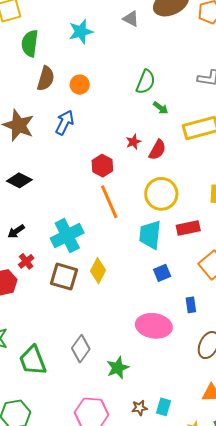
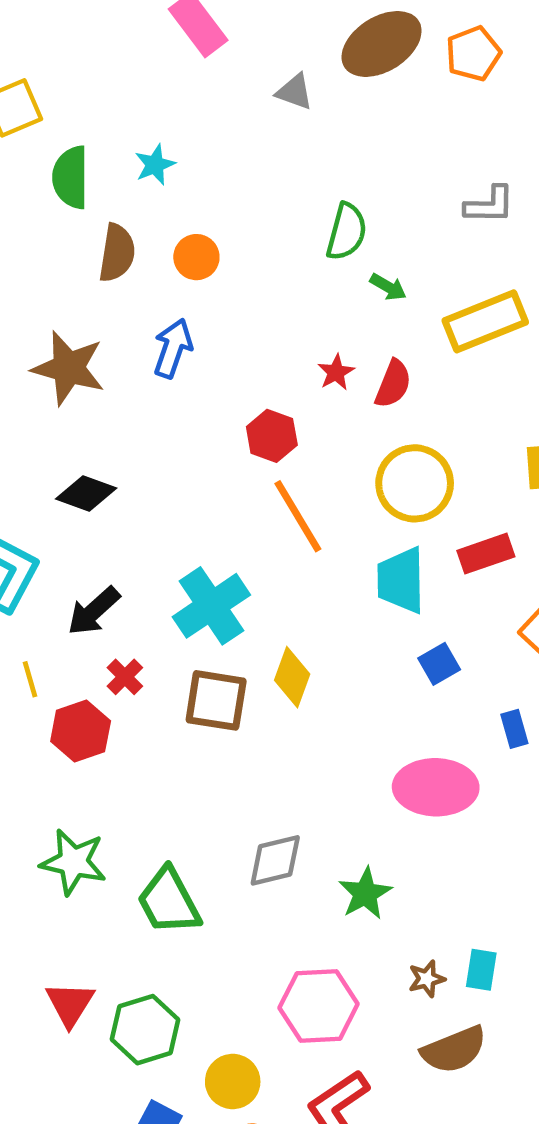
cyan star: (81, 32) -> (155, 165), moved, size x0.7
black arrow: (16, 231) -> (94, 611), size x1.4
gray diamond: (81, 349) -> (275, 860), turned 48

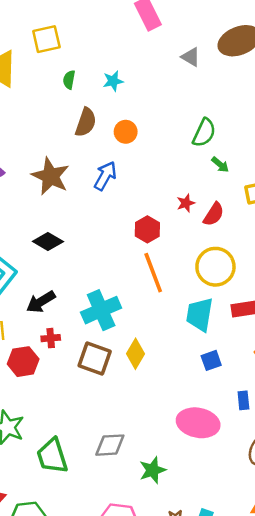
green semicircle: (71, 177) -> (69, 80), size x0.6
red cross: (125, 677) -> (51, 338), turned 30

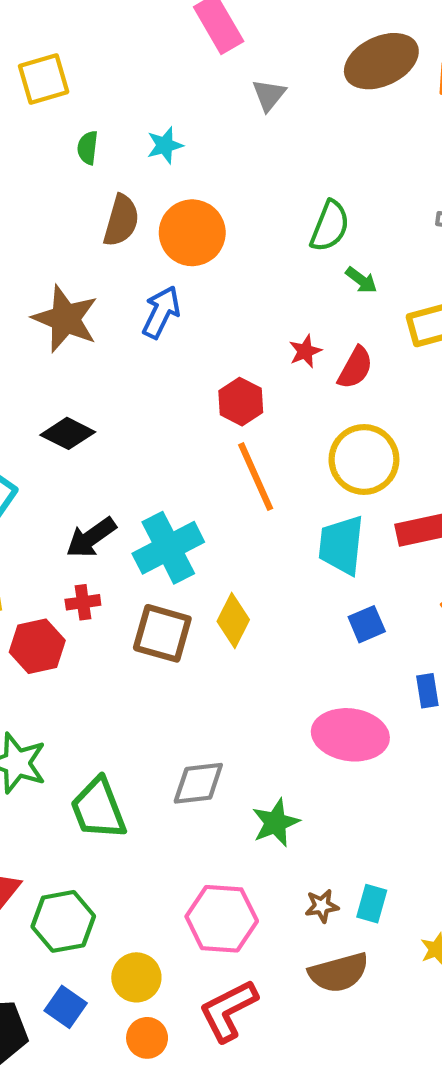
gray triangle: (191, 57) -> (269, 95), moved, turned 42
orange circle: (126, 132) -> (192, 233), size x1.6
black arrow: (41, 302) -> (91, 538), moved

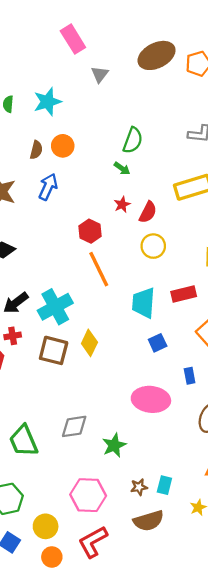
cyan star: (165, 145) -> (47, 102), size x1.5
brown semicircle: (121, 221) -> (36, 150), moved, size x0.7
orange circle: (192, 233) -> (63, 146), size x0.7
green arrow: (361, 280) -> (122, 168), moved
yellow circle: (364, 459) -> (153, 246), moved, size x0.7

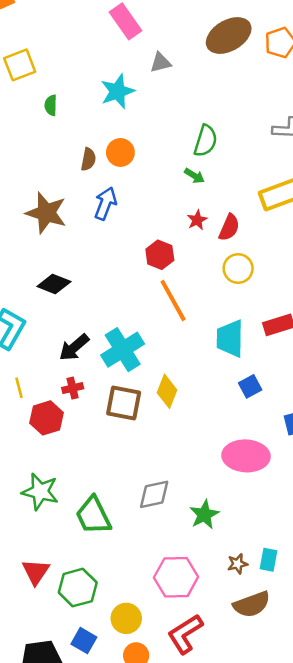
gray triangle: (100, 74) -> (161, 63), turned 42
cyan star: (47, 102) -> (117, 91), moved

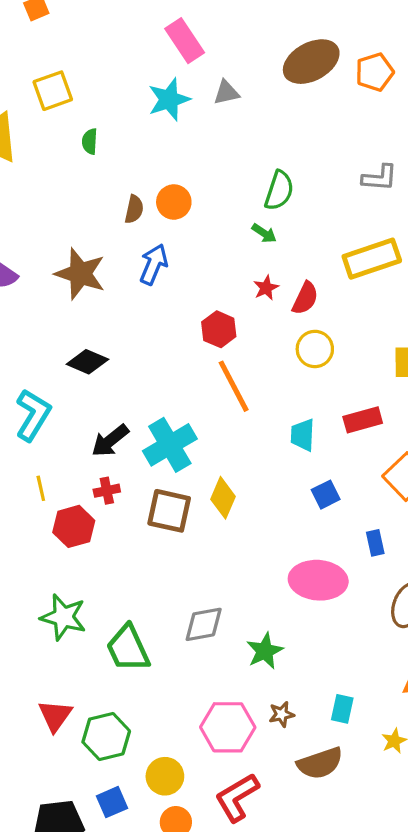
cyan star: (117, 91) -> (169, 99), moved
cyan trapezoid: (230, 338) -> (303, 435), size x0.7
brown star: (238, 564) -> (282, 714), moved
blue square: (84, 641) -> (112, 802), turned 35

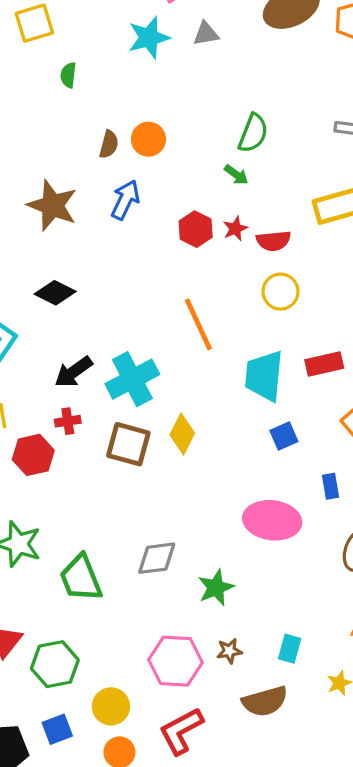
red semicircle: (305, 298) -> (274, 241), turned 56
red hexagon: (219, 329) -> (196, 229), moved
cyan trapezoid: (303, 435) -> (264, 376), size x1.6

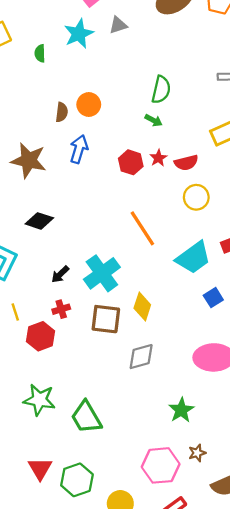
green semicircle: (68, 75) -> (40, 53), moved
black arrow: (74, 372) -> (60, 274), size x0.7
cyan trapezoid: (264, 376) -> (193, 258), turned -123
gray diamond: (157, 558) -> (141, 357), moved

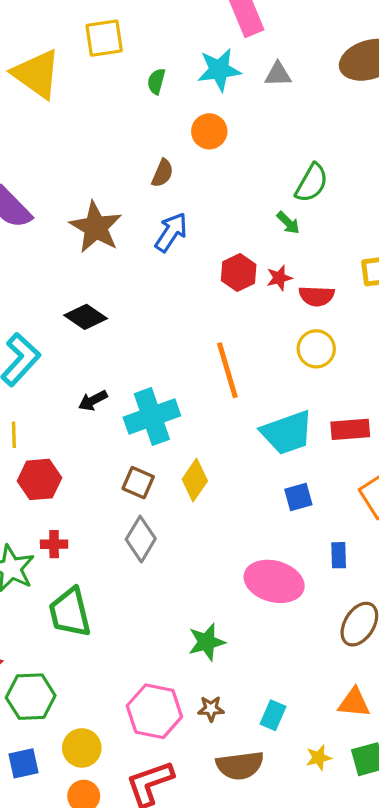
orange circle: (89, 105) -> (209, 131), moved
red cross: (61, 309) -> (54, 544), moved
brown square: (106, 319) -> (138, 483), size x0.7
gray diamond: (141, 357) -> (141, 539), moved, turned -60

